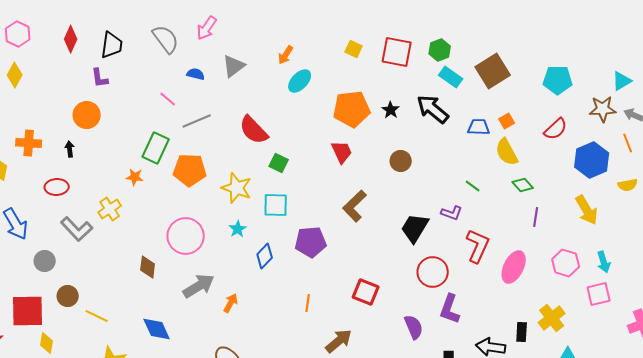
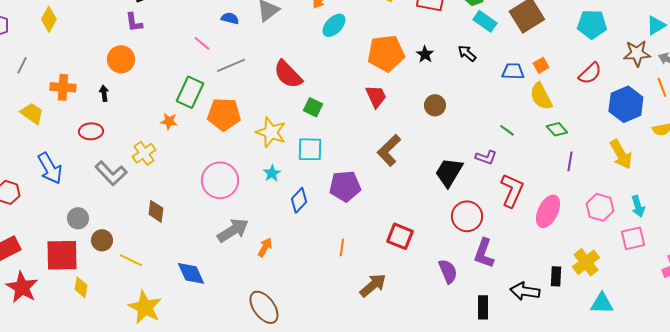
black arrow: (433, 109) -> (467, 53), size x0.6
gray circle: (45, 261) -> (78, 218), moved
brown diamond: (148, 267) -> (156, 211), moved

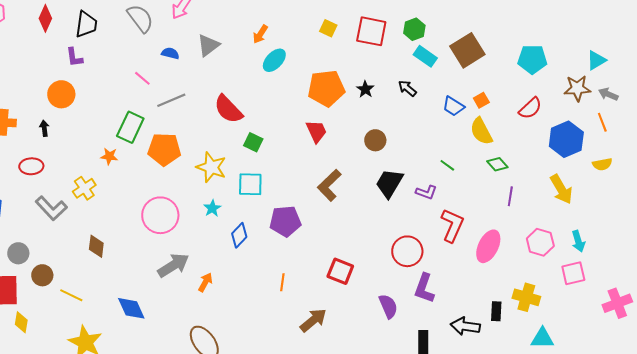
blue trapezoid: (513, 71) -> (453, 106), turned -150
black trapezoid: (449, 172) -> (389, 183), moved
yellow cross: (586, 262) -> (526, 297), turned -36

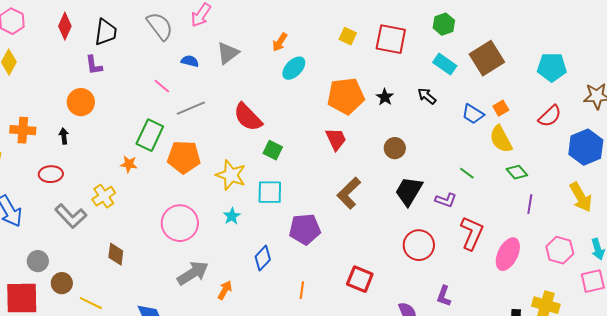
green hexagon: (414, 29) -> (444, 24), moved
blue diamond: (239, 235) -> (263, 258), moved
red circle: (407, 251) -> (419, 245), moved
purple L-shape: (424, 288) -> (444, 296), size x0.7

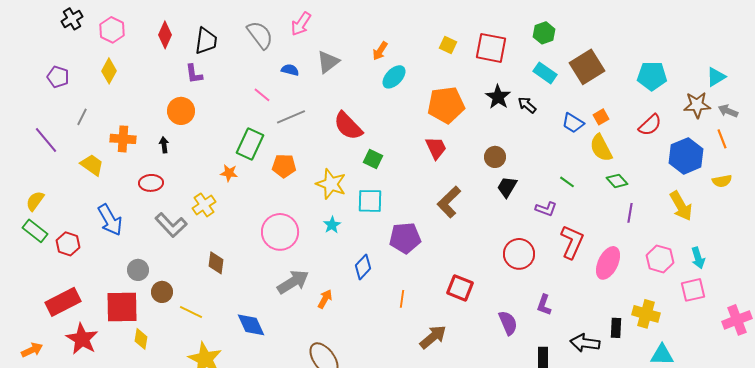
black star: (385, 97) -> (498, 97), moved, size x1.4
orange pentagon: (184, 157) -> (284, 166), size x0.7
black trapezoid: (409, 191) -> (507, 187), moved, size x0.7

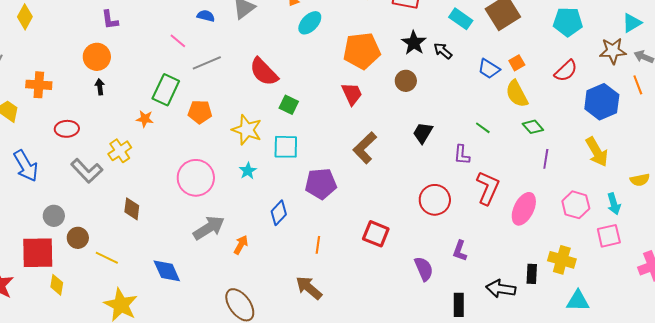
black arrow: (164, 145) -> (100, 87), moved
brown circle: (495, 157) -> (406, 81), moved
yellow semicircle: (722, 181) -> (640, 180), moved
purple L-shape: (546, 209) -> (462, 155), turned 75
brown arrow: (433, 337) -> (309, 288), moved, turned -100

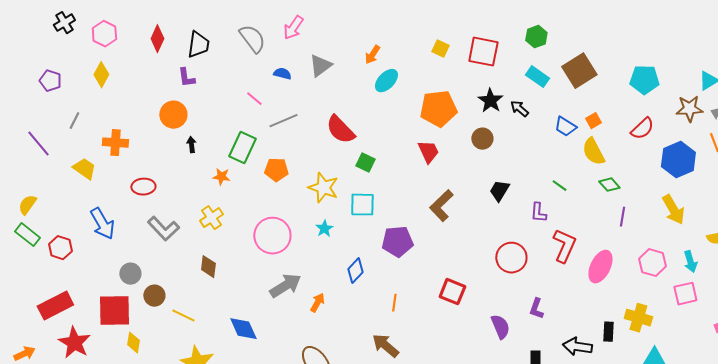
black arrow: (100, 87) -> (191, 145), moved
yellow cross: (120, 151) -> (211, 218), moved

